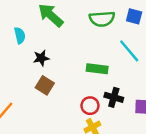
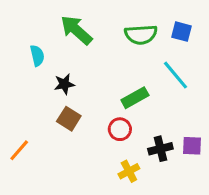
green rectangle: (97, 69) -> (135, 98), turned -36
black cross: (114, 97) -> (160, 149), moved, turned -30
red circle: (90, 106) -> (120, 129), moved

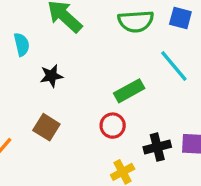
brown square: (69, 119) -> (46, 127), moved

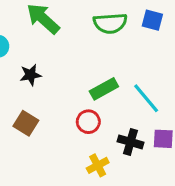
cyan line: (174, 66) -> (146, 98), moved
black cross: (157, 147) -> (130, 142), turned 30

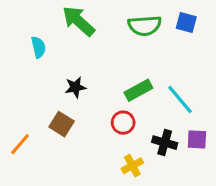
black star: (31, 75) -> (75, 87), moved

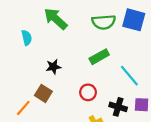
blue square: (186, 23) -> (134, 20), size x1.5
green rectangle: (138, 90) -> (99, 57), moved
orange line: (20, 144) -> (23, 108), moved

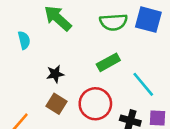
red circle: (88, 92) -> (95, 104), size x1.6
brown square: (43, 93) -> (56, 104), moved

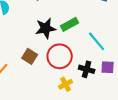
black star: (55, 74) -> (46, 28), moved, size x1.5

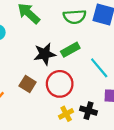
black cross: (87, 69) -> (88, 111), moved

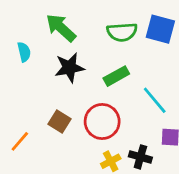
black star: (45, 54) -> (69, 68), moved

